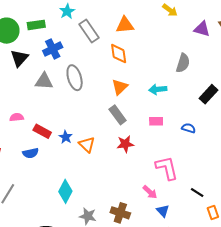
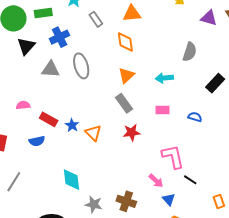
gray rectangle: (89, 31) -> (96, 19), size x0.7
cyan diamond: (65, 191) -> (71, 180), turned -35
black line: (197, 193) -> (190, 180), moved

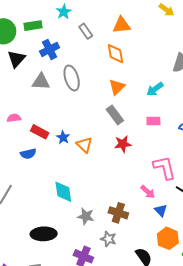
cyan arrow: (164, 78) -> (155, 89), turned -30

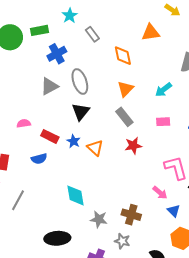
orange triangle: (122, 25) -> (151, 33), moved
black triangle: (16, 59) -> (81, 112), moved
gray triangle: (41, 82) -> (49, 86), turned -30

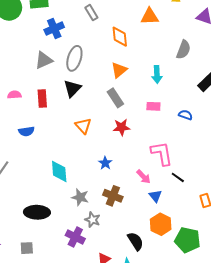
gray ellipse: (80, 82) -> (74, 58), turned 30
cyan arrow: (163, 90) -> (157, 74), turned -60
red rectangle: (50, 136) -> (42, 98), moved, turned 54
blue star: (73, 141) -> (105, 163), moved
gray star: (122, 241) -> (93, 220), moved

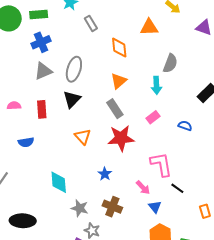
blue cross: (54, 29) -> (41, 42), moved
gray semicircle: (183, 50) -> (170, 63), moved
pink rectangle: (153, 106) -> (153, 117), turned -40
red star: (121, 127) -> (121, 138), size x1.5
black ellipse: (37, 212) -> (23, 221), moved

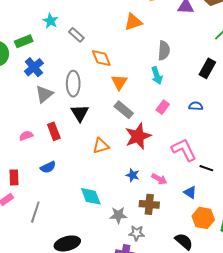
orange diamond: (119, 48) -> (101, 58), moved
orange triangle: (83, 137) -> (101, 146), turned -48
pink arrow: (143, 188) -> (159, 179), moved

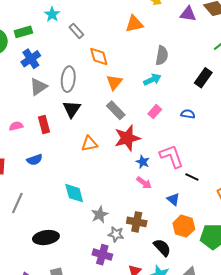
cyan arrow: (157, 76) -> (152, 80), turned -102
blue star: (133, 175) -> (143, 162), moved
brown cross: (149, 204) -> (137, 222), moved
gray star: (118, 215) -> (100, 215), turned -30

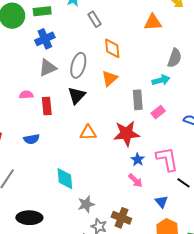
orange triangle: (114, 82) -> (110, 78), moved
gray rectangle: (116, 110) -> (138, 100), moved, turned 30
pink semicircle: (16, 126) -> (26, 95), moved

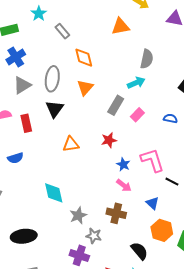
gray rectangle: (138, 100) -> (116, 105), turned 42
red star: (126, 134) -> (109, 140), size x0.6
brown cross: (121, 218) -> (116, 213), moved

